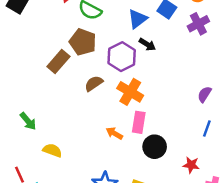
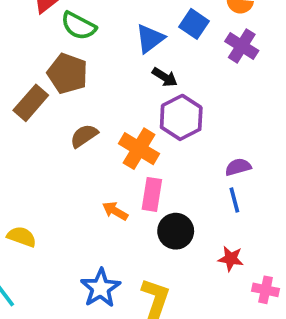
purple cross: (198, 24) -> (242, 46), turned -30
purple hexagon: (122, 57) -> (181, 117), moved
purple semicircle: (204, 94) -> (238, 167), moved, turned 42
blue line: (207, 128) -> (234, 200), moved, turned -35

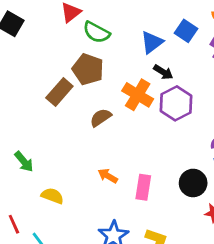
orange cross: (139, 149) -> (138, 95), moved
pink rectangle: (152, 194) -> (143, 187), moved
orange arrow: (115, 211) -> (108, 176), moved
black circle: (176, 231) -> (193, 183), moved

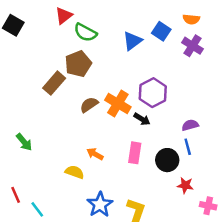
brown pentagon: (88, 69) -> (78, 64), turned 30
black arrow: (163, 72) -> (142, 119), moved
orange cross: (138, 95) -> (118, 103), moved
pink rectangle: (143, 187) -> (135, 153), moved
yellow semicircle: (52, 196) -> (75, 172), moved

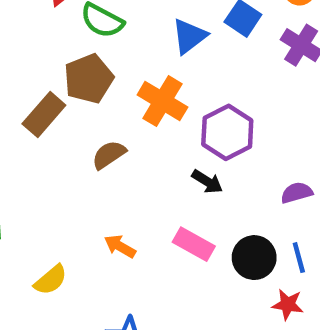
orange cross: (118, 103) -> (162, 101), moved
blue line: (188, 147) -> (299, 258), moved
pink rectangle: (135, 153) -> (194, 244), turned -70
yellow semicircle: (75, 172) -> (51, 280), moved, turned 120

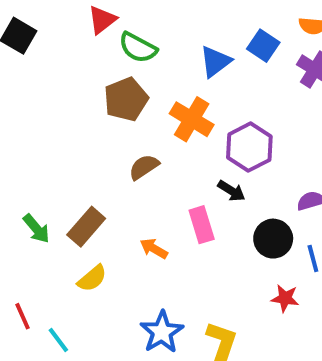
brown rectangle: (44, 114) -> (86, 227), moved
pink rectangle: (194, 244) -> (202, 225), moved, turned 44
black circle: (254, 258) -> (273, 239), moved
red star: (288, 305) -> (285, 298), moved

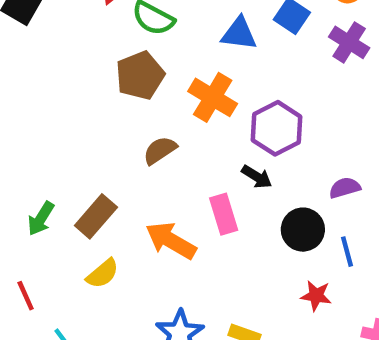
blue triangle: (215, 62) -> (239, 34), turned 44
green arrow: (36, 229) -> (41, 219), turned 72
orange arrow: (154, 249) -> (171, 241), size x1.6
red line: (22, 316) -> (26, 296), moved

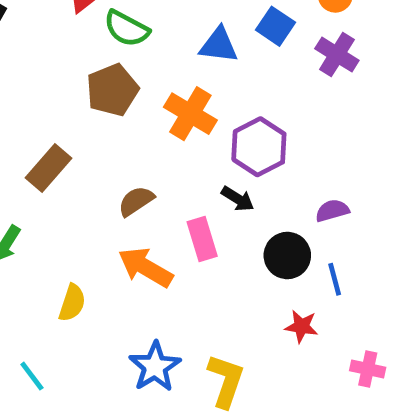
brown semicircle: (160, 150) -> (136, 201), moved
brown rectangle: (96, 216) -> (48, 168), moved
yellow semicircle: (103, 274) -> (72, 303), turned -32

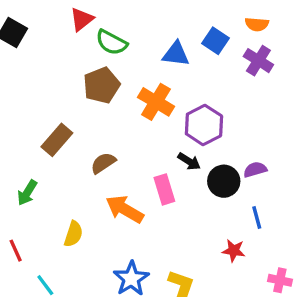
brown semicircle: (136, 201) -> (103, 163), moved
black circle: (287, 256) -> (224, 181), moved

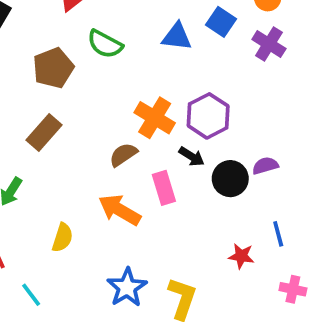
green semicircle: (111, 42) -> (105, 44), moved
brown pentagon: (102, 85) -> (53, 68), moved
orange cross: (156, 102) -> (155, 118), moved
brown semicircle: (103, 163) -> (123, 155), moved
blue line: (257, 217) -> (278, 234), moved

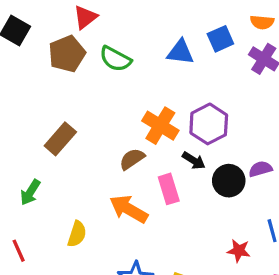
blue square: (221, 22) -> (220, 39), turned 32
brown pentagon: (53, 68) -> (67, 54), moved

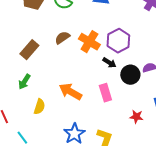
brown semicircle: (132, 159) -> (62, 38), moved
pink rectangle: (169, 189) -> (105, 93), moved
green arrow: (30, 192) -> (24, 82), moved

